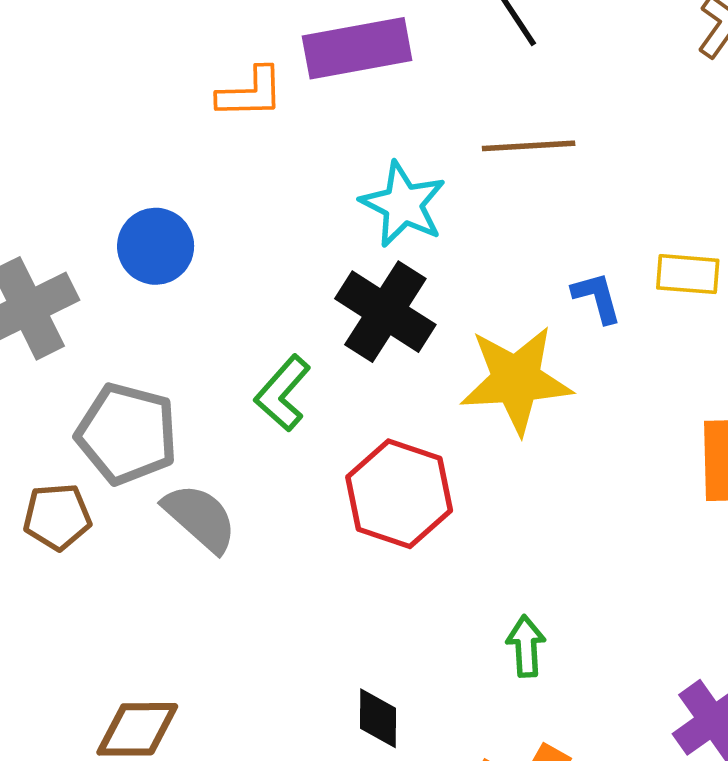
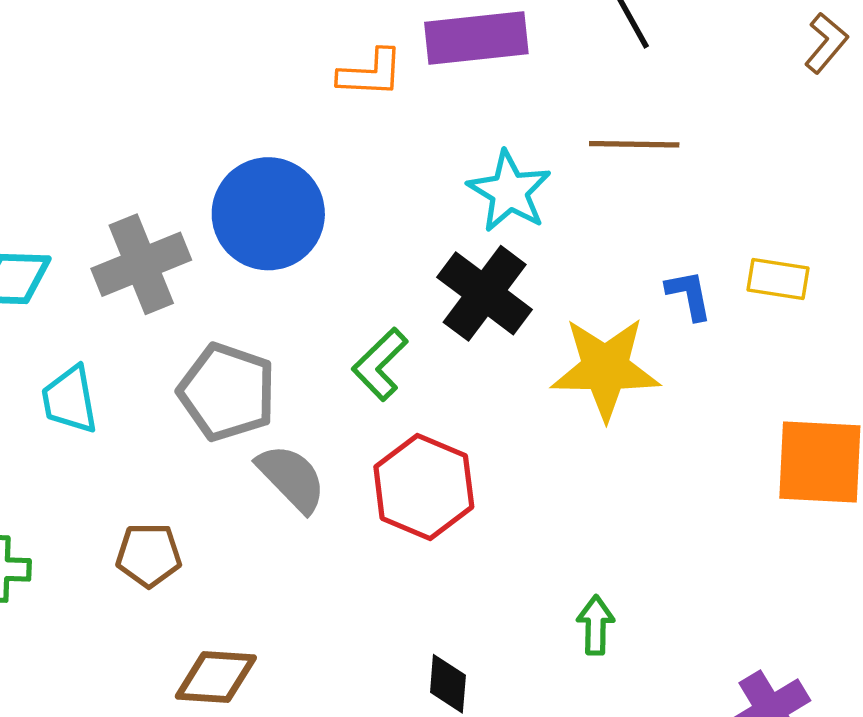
blue circle: (156, 246) -> (268, 214), size x1.5
red hexagon: (399, 494) -> (424, 487), moved
brown pentagon: (57, 517) -> (149, 555), moved

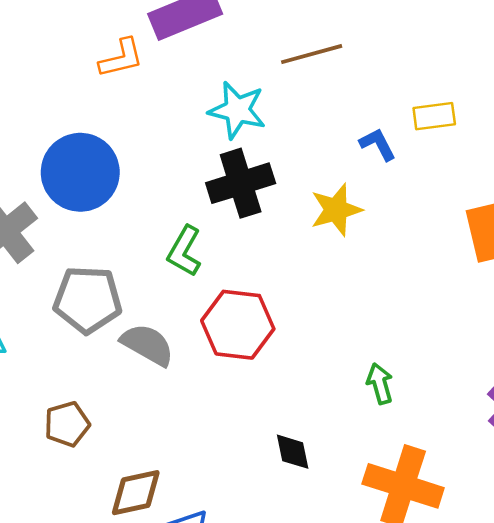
black cross: (485, 293) -> (241, 183), turned -38
yellow star: (605, 368) -> (336, 210), size x0.7

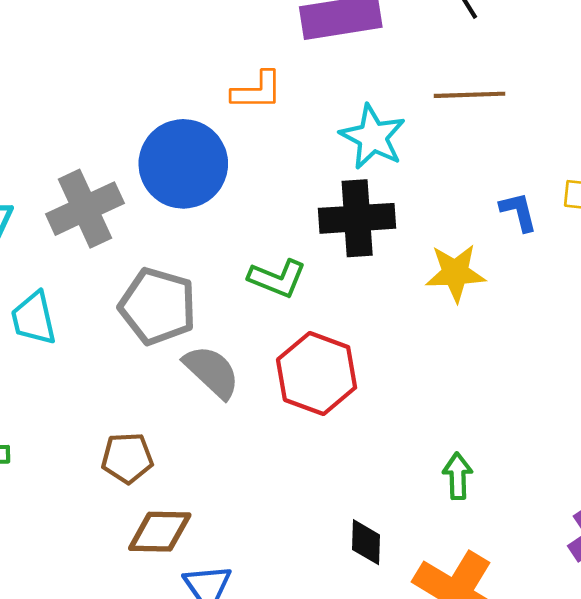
orange L-shape: (121, 58) -> (257, 91), moved
green L-shape: (184, 251) -> (277, 278), turned -111
brown pentagon: (67, 424) -> (127, 458), moved
black diamond: (293, 452) -> (366, 542), moved

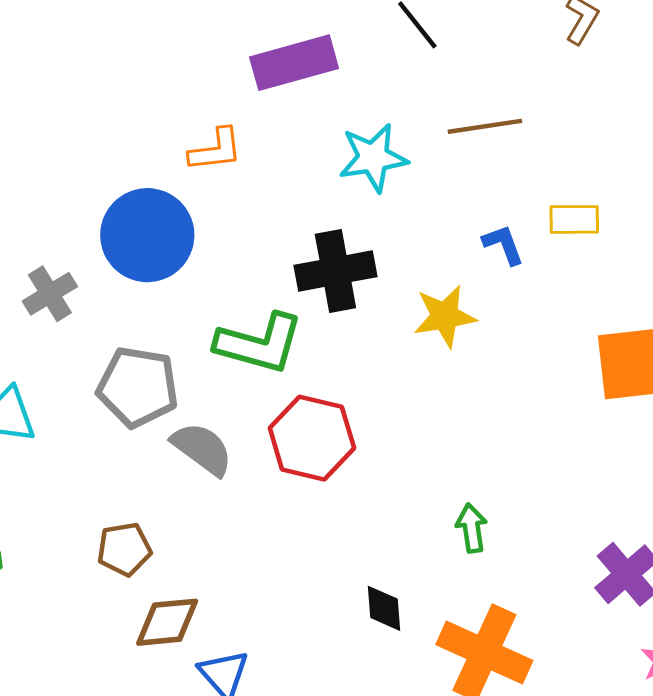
brown line: (470, 95) -> (485, 126), moved
cyan star: (373, 137) -> (373, 158), moved, turned -30
gray cross: (85, 209) -> (50, 294), size x0.7
green L-shape: (277, 278) -> (259, 343), size x1.5

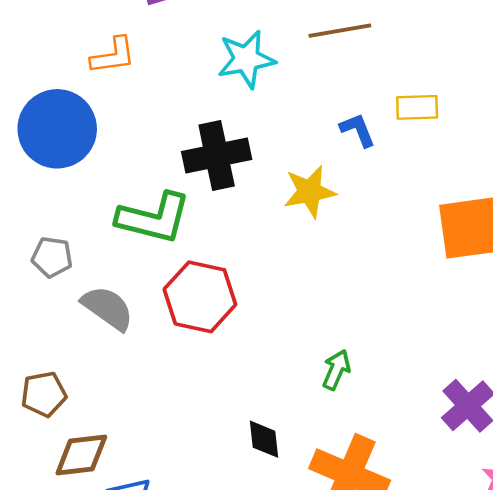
gray pentagon: (138, 387) -> (52, 257), size x0.6
green arrow: (472, 528) -> (336, 370), turned 33

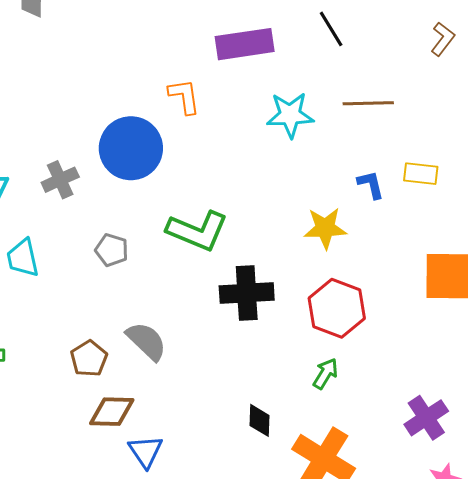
orange L-shape: (113, 56) -> (184, 96), turned -99
black cross: (217, 155) -> (247, 293), moved
red hexagon: (200, 297) -> (337, 308), moved
gray semicircle: (108, 308) -> (146, 341), moved
brown pentagon: (44, 394) -> (89, 359), turned -30

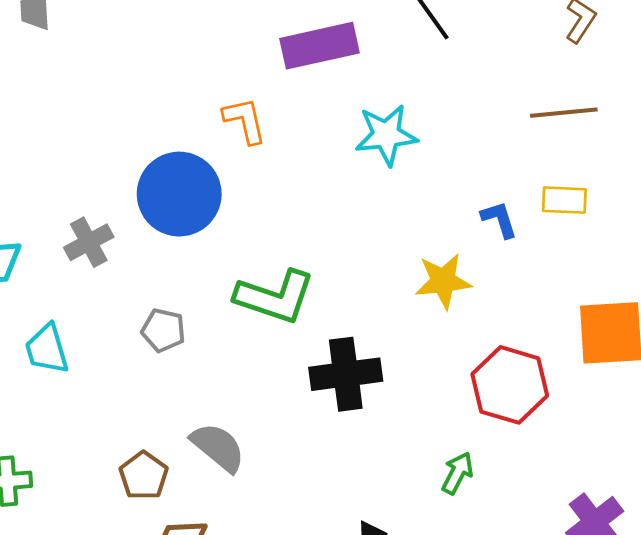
brown line: (368, 103) -> (564, 113), moved
red hexagon: (337, 308) -> (510, 385), moved

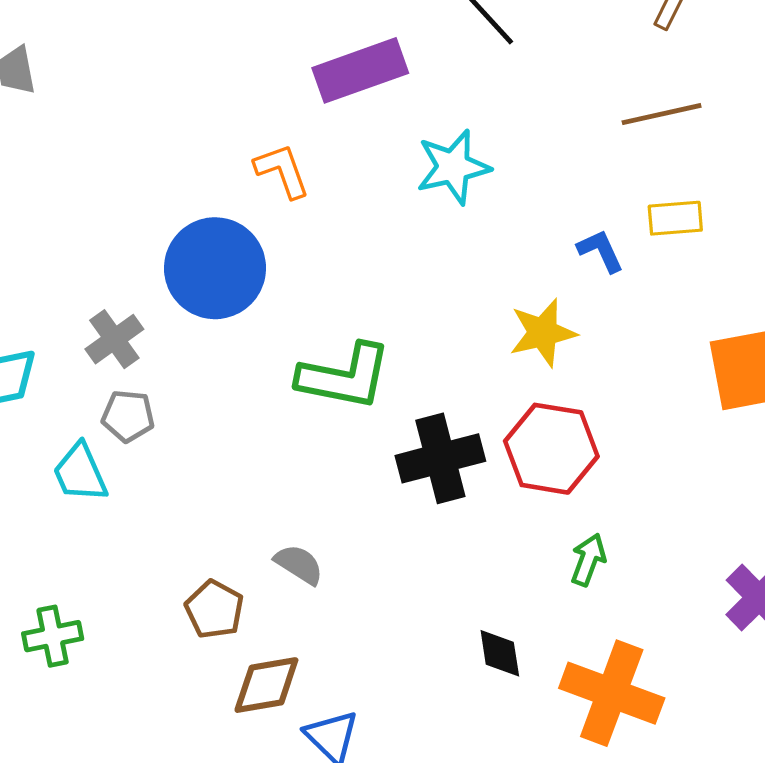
gray pentagon: (163, 330) -> (128, 416), moved
red hexagon: (510, 385) -> (551, 449), moved
gray semicircle: (218, 447) -> (299, 564), size x0.7

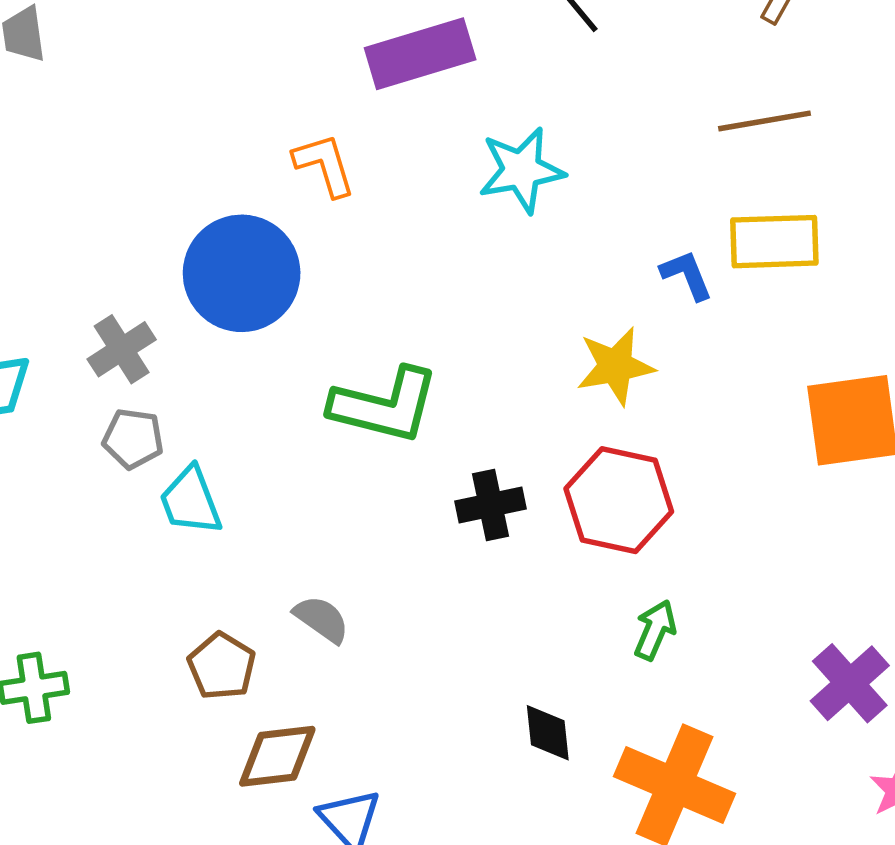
yellow rectangle: (675, 218) -> (774, 242), size x1.4
black cross: (440, 458) -> (490, 505), size x0.7
cyan trapezoid: (80, 473) -> (191, 501), moved

